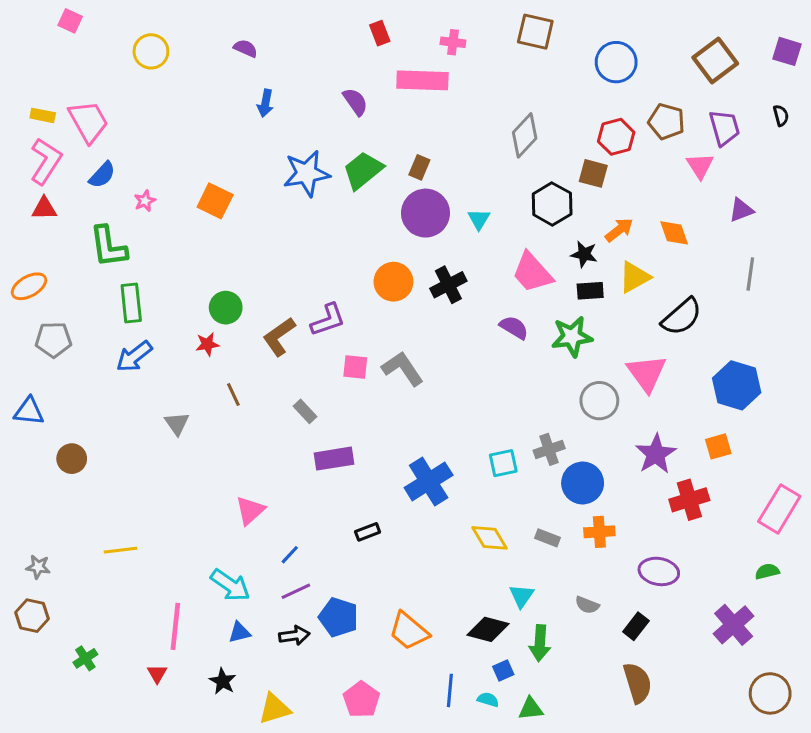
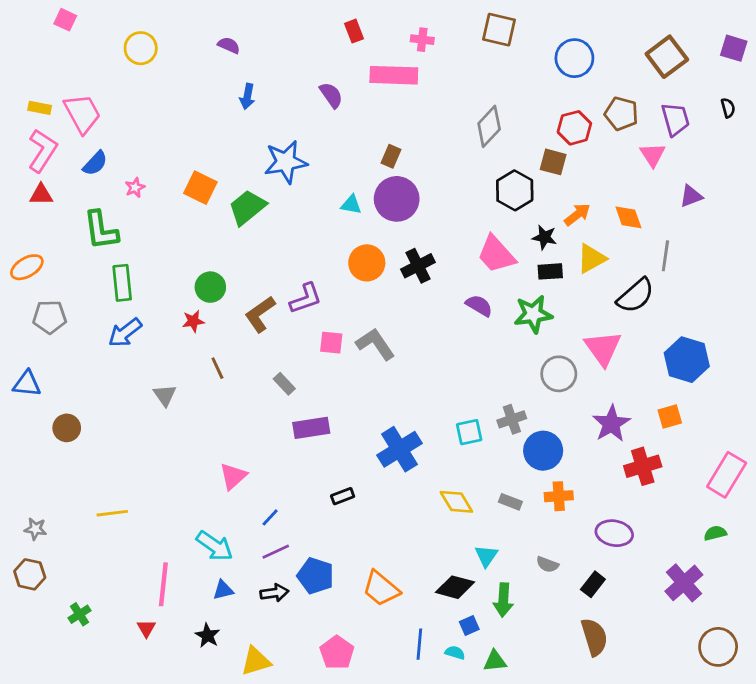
green trapezoid: (363, 170) -> (247, 207), moved
cyan triangle: (479, 219) -> (351, 205), moved, turned -50
gray line: (750, 274) -> (665, 256), moved

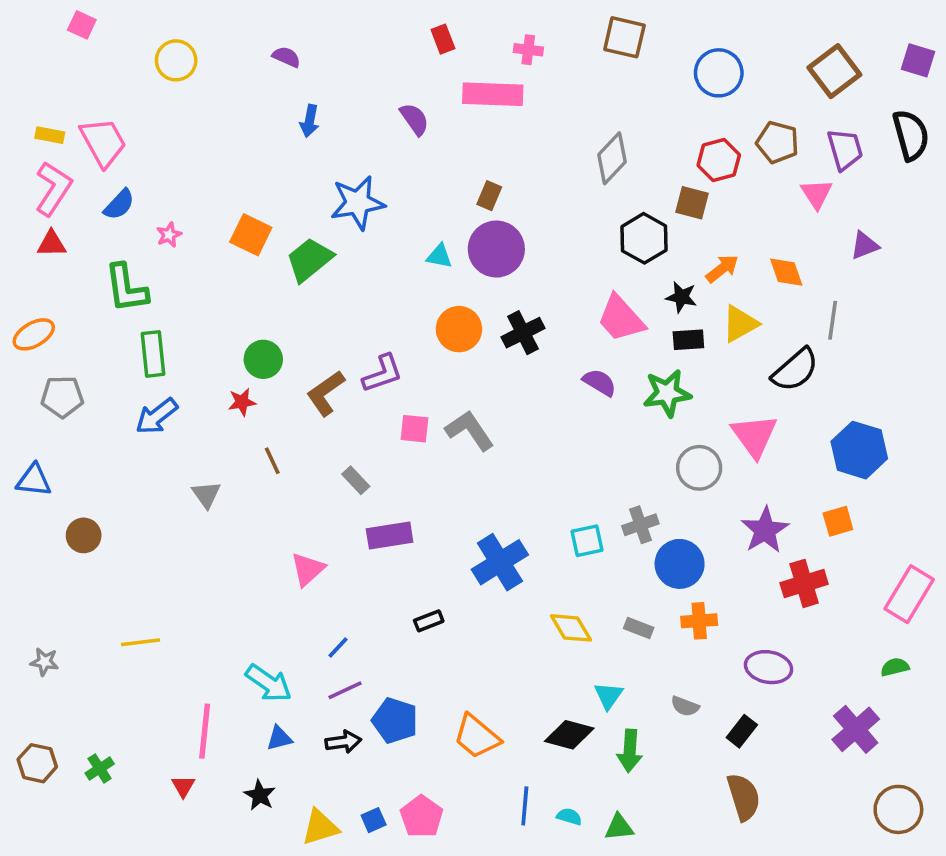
black semicircle: (728, 108) -> (911, 135), size x2.0
pink triangle: (233, 476) -> (308, 569), moved
brown hexagon: (30, 574) -> (37, 763), moved
blue square: (469, 626) -> (374, 820), moved

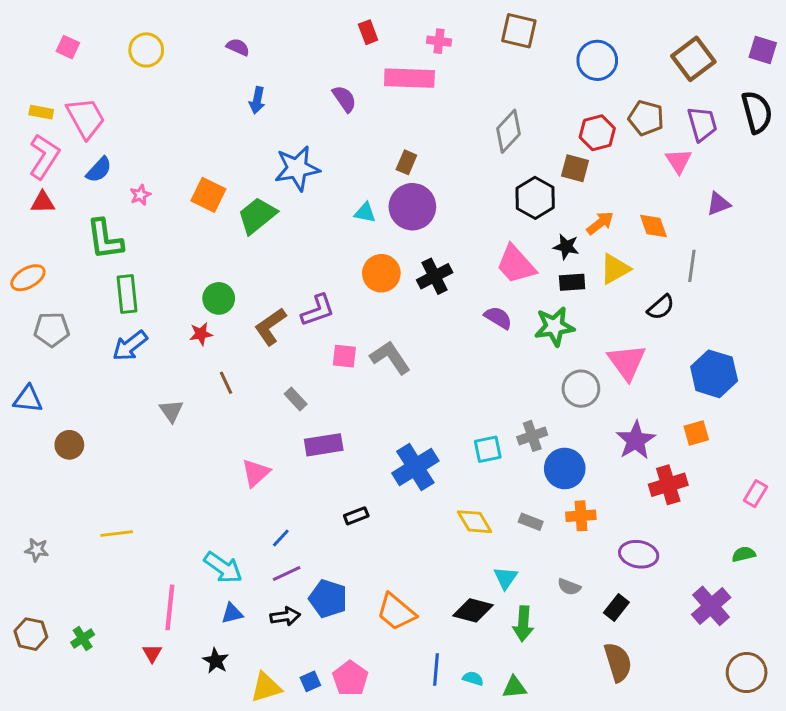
pink square: (82, 25) -> (68, 47), moved
black semicircle: (795, 370) -> (661, 307), size x0.7
pink rectangle: (909, 594) -> (755, 494), size x0.6

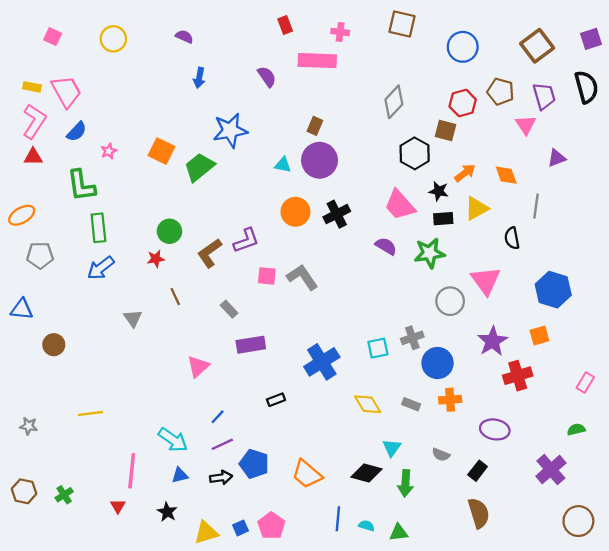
purple square: (763, 50) -> (591, 39), turned -35
black semicircle: (661, 307) -> (512, 238), turned 120

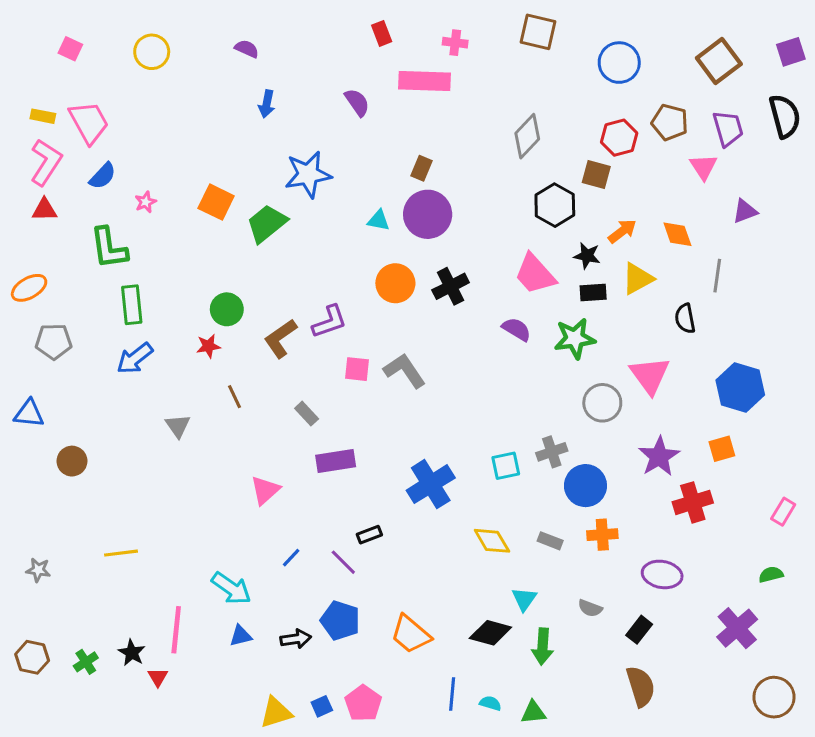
purple line: (222, 444) -> (343, 562), moved, turned 70
black star: (167, 512) -> (132, 653), moved

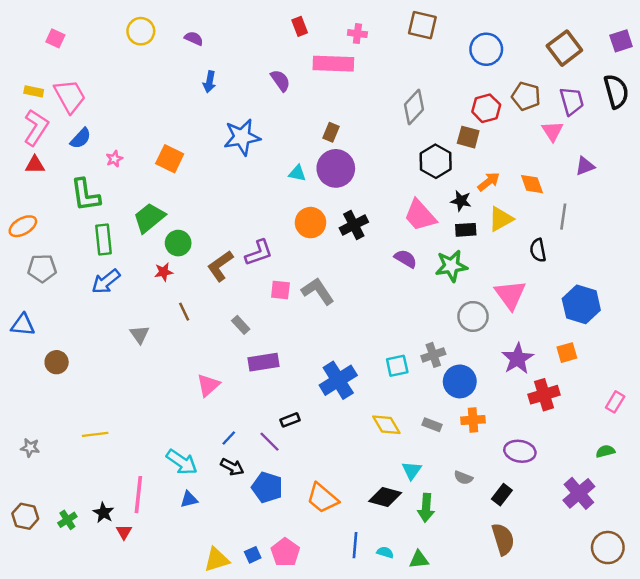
yellow circle: (152, 52) -> (141, 31), moved
green trapezoid: (267, 223) -> (149, 218), moved
black arrow: (296, 639) -> (232, 467), moved, turned 35

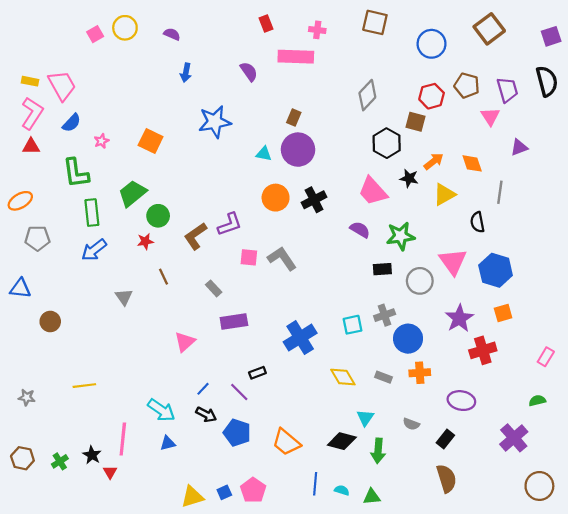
pink square: (55, 38) -> (95, 34), moved, turned 35
brown square: (564, 48) -> (489, 29), moved
black rectangle: (466, 230) -> (382, 269), moved
blue hexagon: (581, 304) -> (496, 270), moved

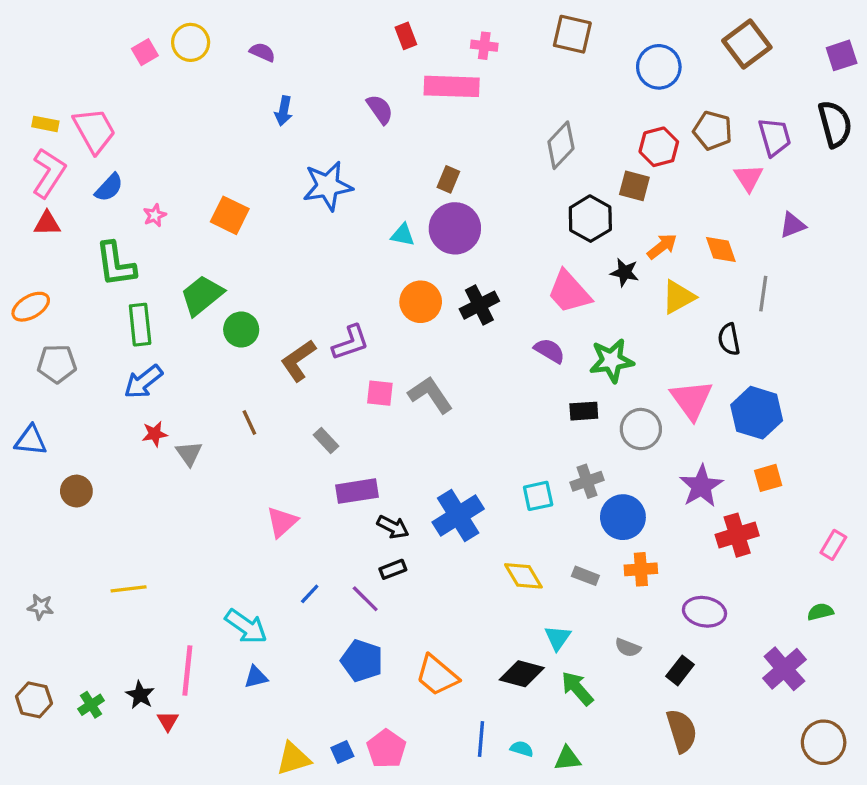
red star: (145, 241) -> (155, 434), moved
black arrow: (206, 414) -> (393, 527), moved
green arrow: (378, 451) -> (577, 688), turned 135

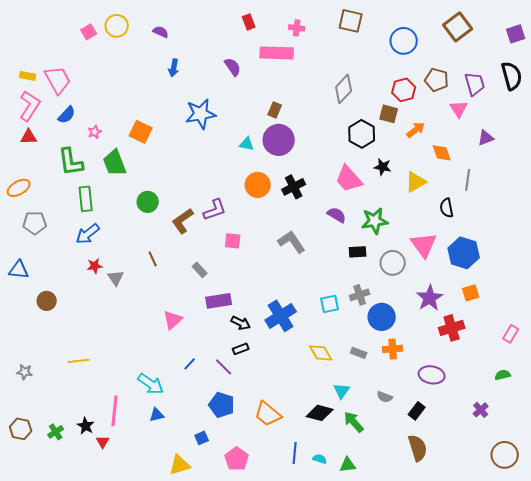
orange arrow: (662, 246) -> (416, 130), moved
green trapezoid: (202, 295) -> (115, 163), moved, turned -72
gray L-shape: (430, 395) -> (292, 242), moved
purple cross: (784, 669) -> (481, 410), size x0.6
blue square: (342, 752) -> (202, 438), moved

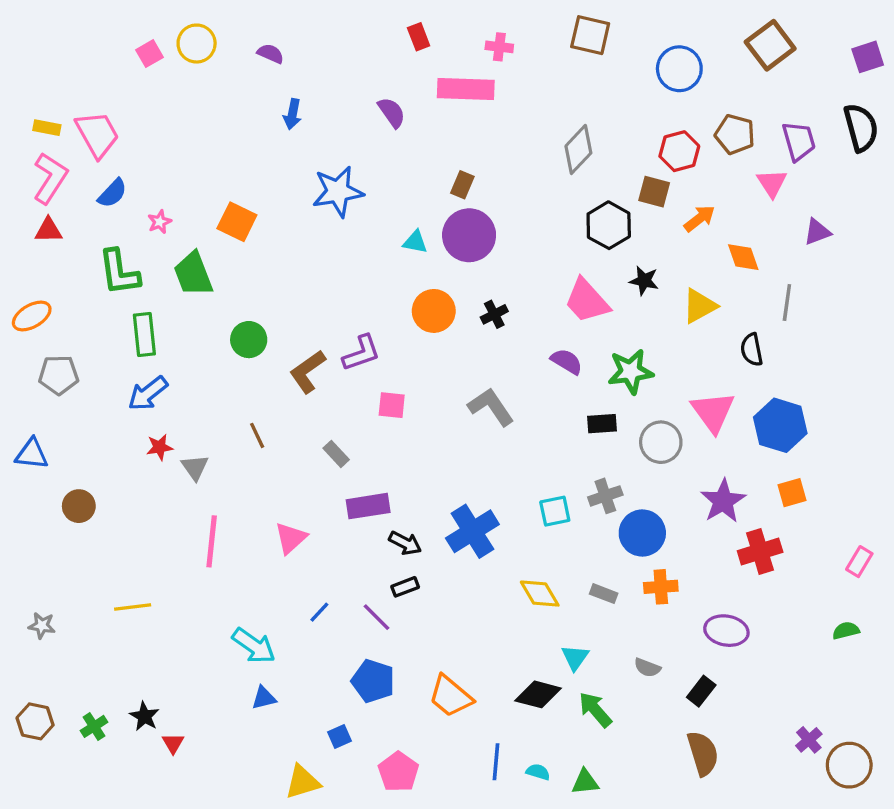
black cross: (294, 187) -> (494, 314), size x0.7
purple cross: (481, 410) -> (809, 740), moved
pink line: (115, 411) -> (212, 541), moved

